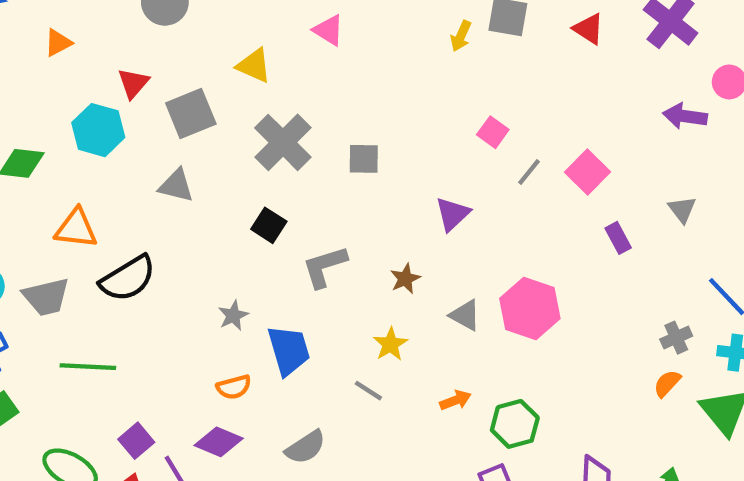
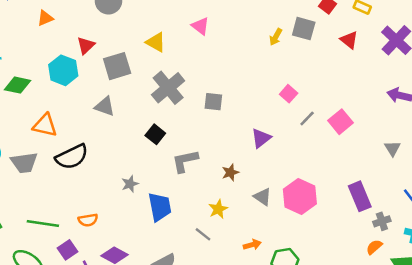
purple rectangle: (618, 238) -> (360, 196), moved, size x1.6
green line: (88, 367) -> (43, 224), moved
orange semicircle: (234, 387) -> (88, 220), moved

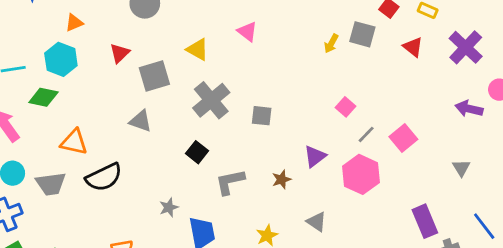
cyan hexagon: (63, 70) -> (61, 59), moved
brown star: (230, 172) -> (282, 179), moved
pink hexagon: (300, 196) -> (361, 174), moved

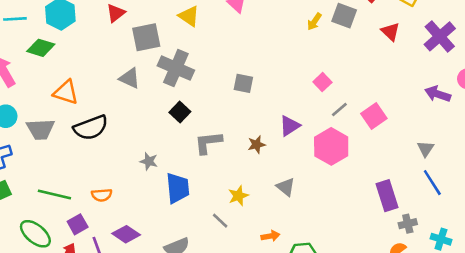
gray cross: (211, 100) -> (176, 68), moved, turned -32
gray star: (169, 207) -> (149, 161), turned 30
blue line: (484, 226) -> (432, 183), moved

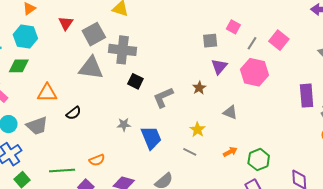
gray triangle: (130, 78) -> (91, 68), size x1.5
gray square: (243, 83) -> (210, 41), moved
black semicircle: (91, 128) -> (74, 113), size x0.6
purple rectangle: (387, 196) -> (307, 96), turned 30

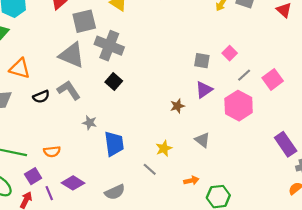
purple rectangle: (307, 96) -> (286, 144), turned -45
gray L-shape: (163, 97) -> (69, 90), moved, turned 65

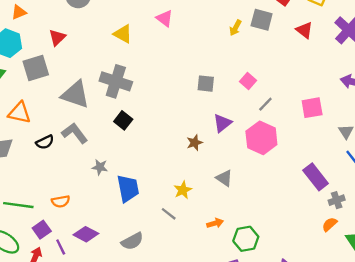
gray square: (84, 21) -> (36, 68), moved
gray square: (202, 61) -> (206, 84), moved
pink square: (273, 79) -> (312, 108), moved, turned 30

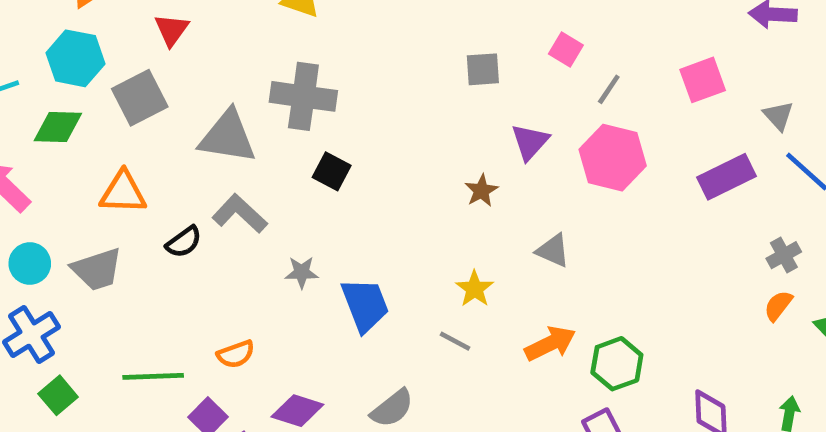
purple rectangle: (316, 177) -> (727, 177), moved, turned -68
orange arrow: (215, 223) -> (550, 344), size x1.5

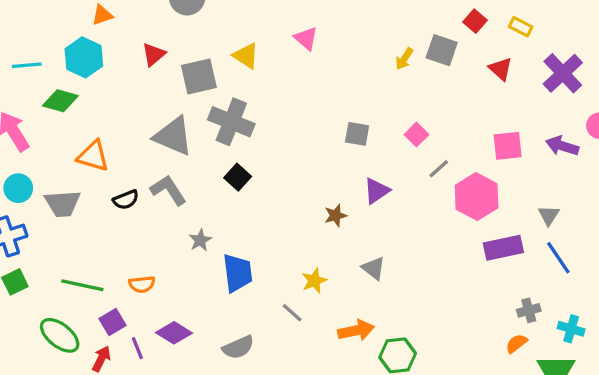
pink square: (703, 80) -> (508, 146), moved
gray square: (140, 98) -> (199, 76), moved
pink hexagon: (613, 158) -> (477, 197), moved
gray star: (302, 272) -> (200, 240), turned 30

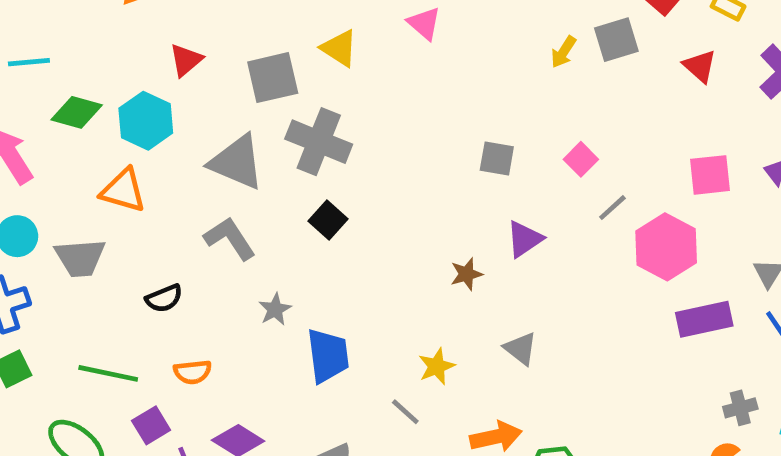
gray square: (442, 50) -> (616, 40), turned -36
red triangle: (154, 54) -> (186, 60), moved
cyan hexagon: (84, 57) -> (146, 121), moved
black semicircle: (126, 200) -> (164, 298), moved

